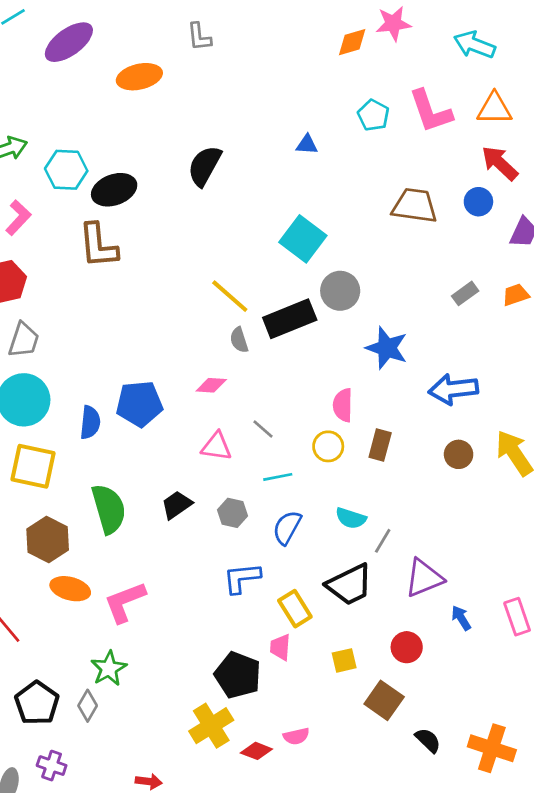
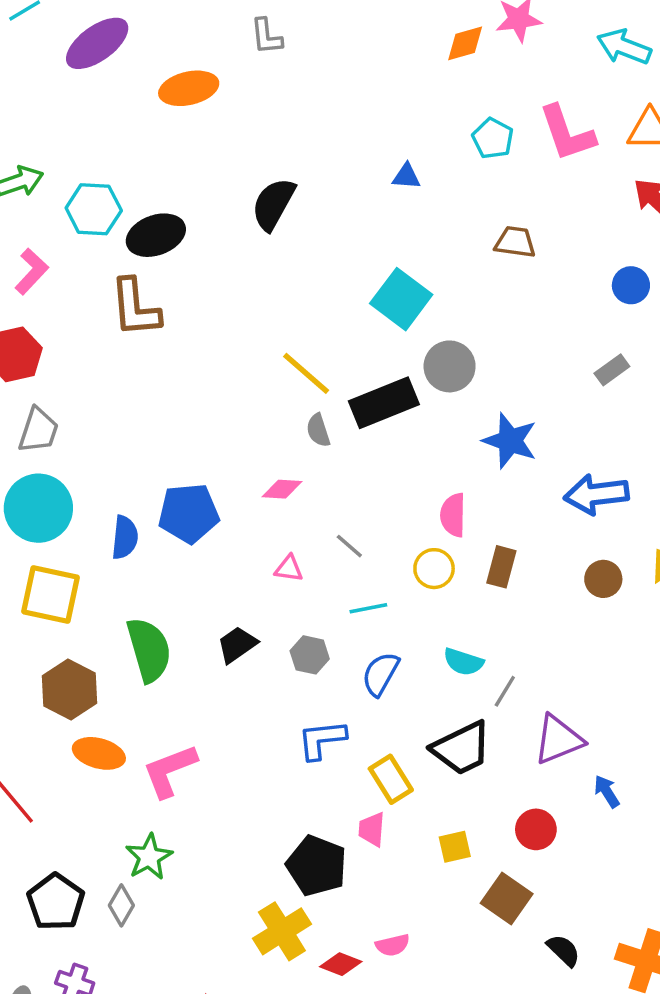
blue circle: (478, 202) -> (631, 285), moved
brown trapezoid: (415, 206) -> (515, 242), moved, size x0.7
pink triangle: (216, 446) -> (289, 569), size x0.7

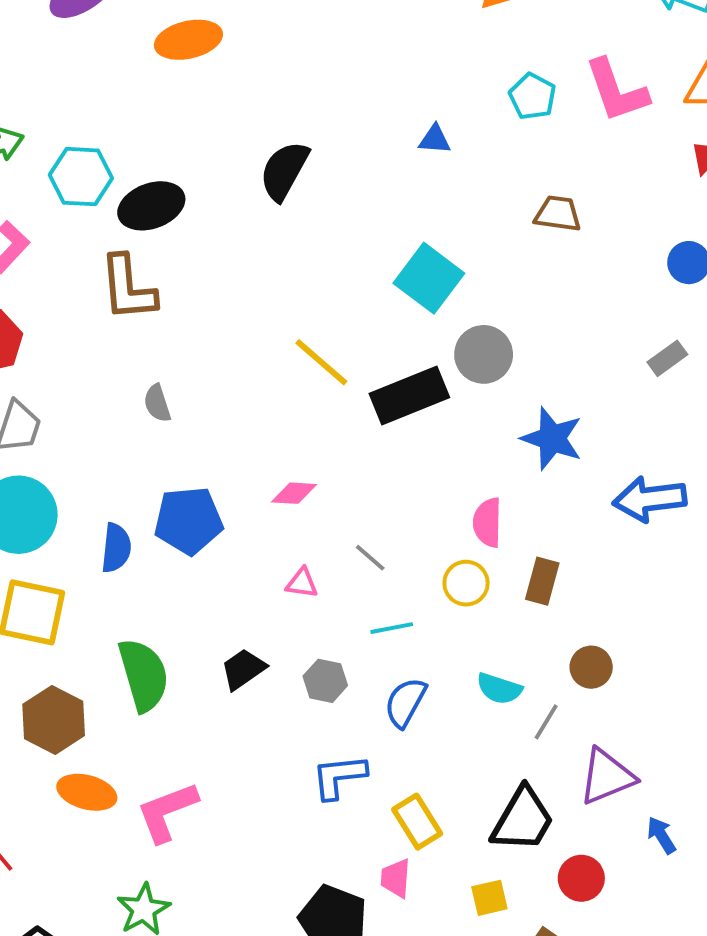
gray semicircle: (318, 430) -> (157, 403), moved
brown circle: (603, 579) -> (591, 667), moved
black trapezoid: (462, 748) -> (523, 820), moved, turned -34

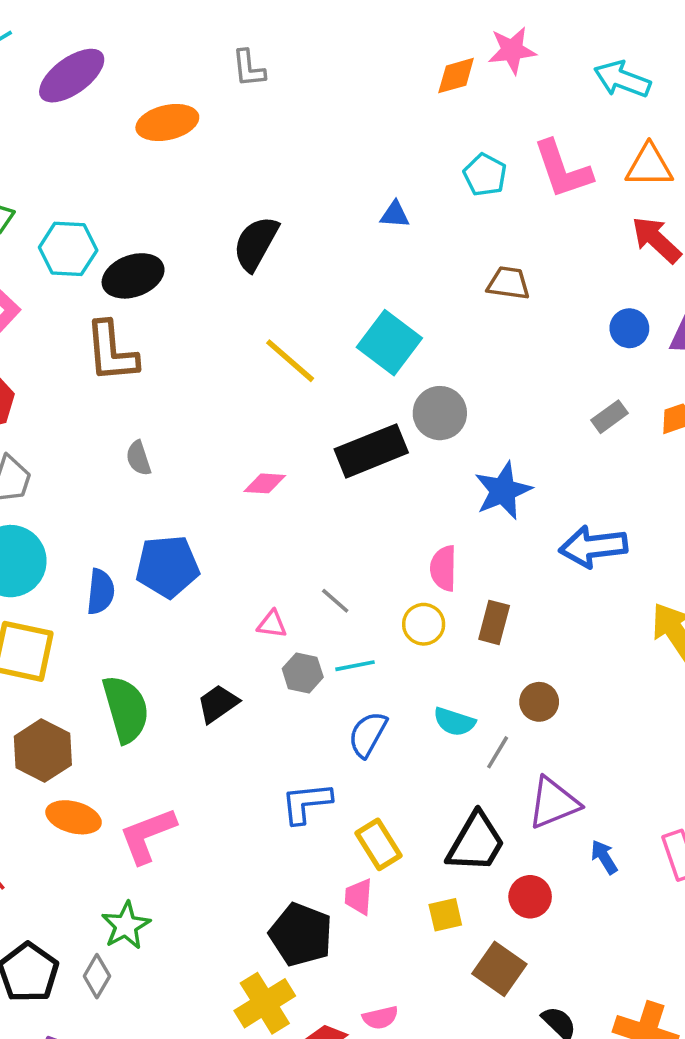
yellow line: (321, 362) -> (290, 361), moved
blue star: (552, 438) -> (503, 491), turned 30
pink diamond: (294, 493) -> (265, 483), moved
gray hexagon: (325, 681) -> (303, 673), moved

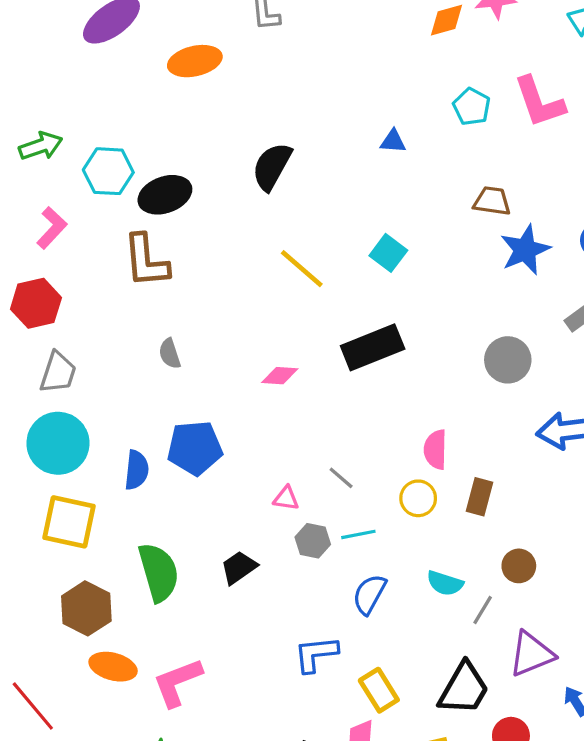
cyan square: (389, 343) -> (388, 253), size x0.7
gray circle: (440, 413) -> (508, 360), moved
blue star: (503, 491) -> (525, 250), moved

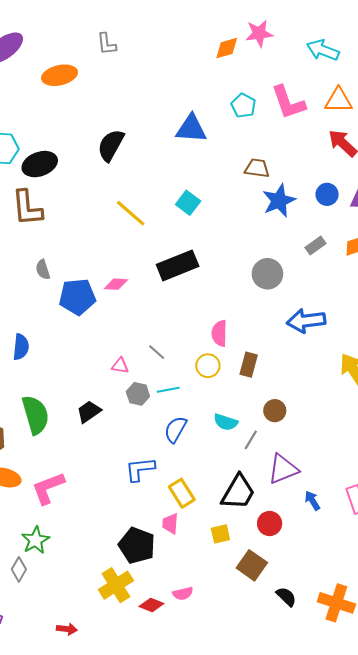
blue triangle: (393, 141) -> (191, 129), size x1.8
blue pentagon: (195, 448) -> (77, 297), moved

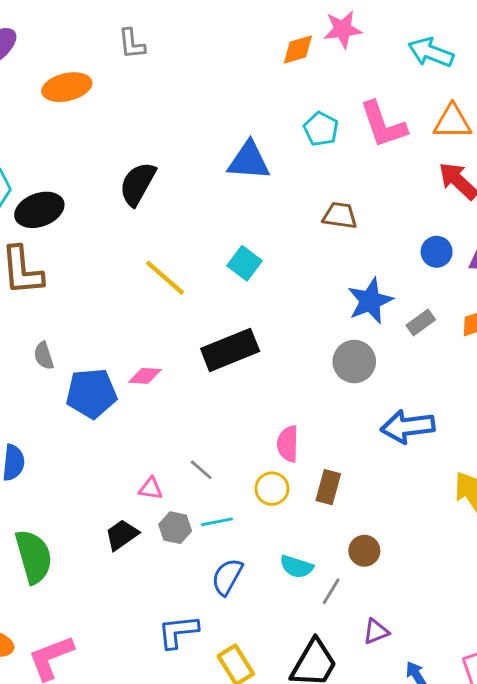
blue star: (279, 201) -> (370, 301), moved
black trapezoid: (89, 412) -> (122, 535), moved
purple triangle: (283, 469) -> (376, 632), size x0.6

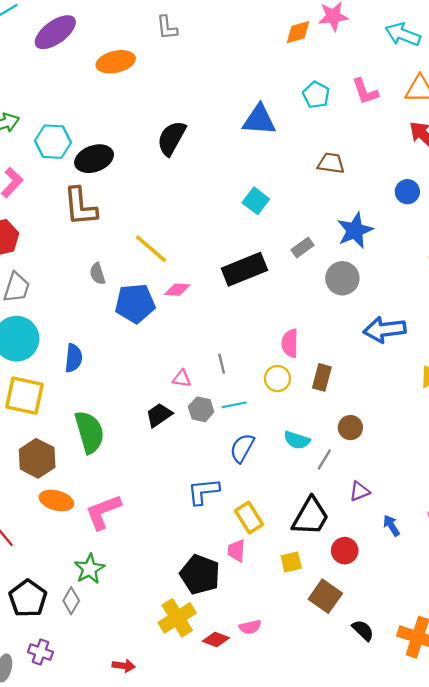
pink L-shape: (383, 125) -> (365, 91), size x0.7
yellow line: (165, 278) -> (151, 249), moved
gray rectangle: (421, 323) -> (303, 248), moved
gray line: (201, 470) -> (222, 364), turned 36

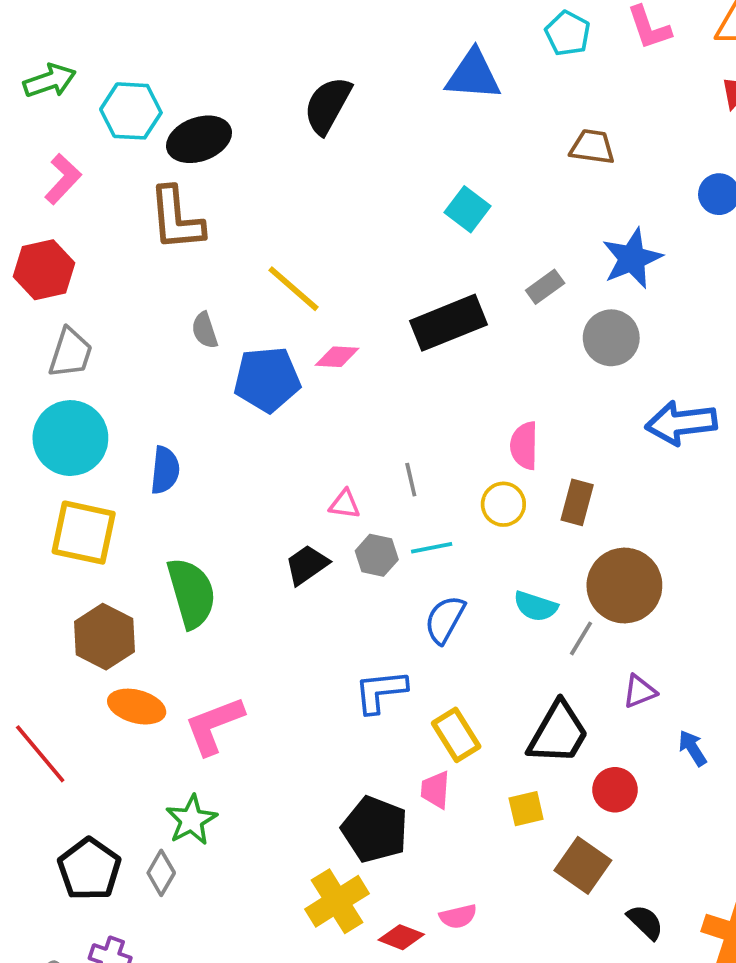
brown circle: (350, 428) -> (624, 586), size x1.8

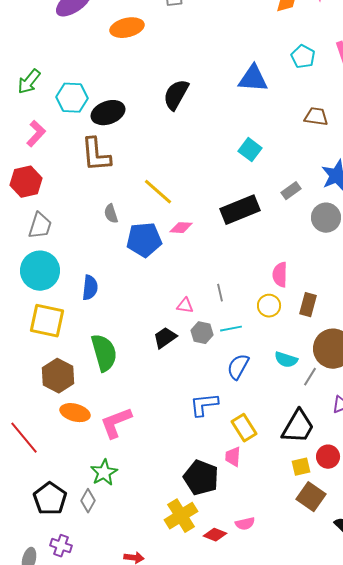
green arrow: (50, 81) -> (29, 82), turned 148
yellow square: (526, 809) -> (301, 467), moved

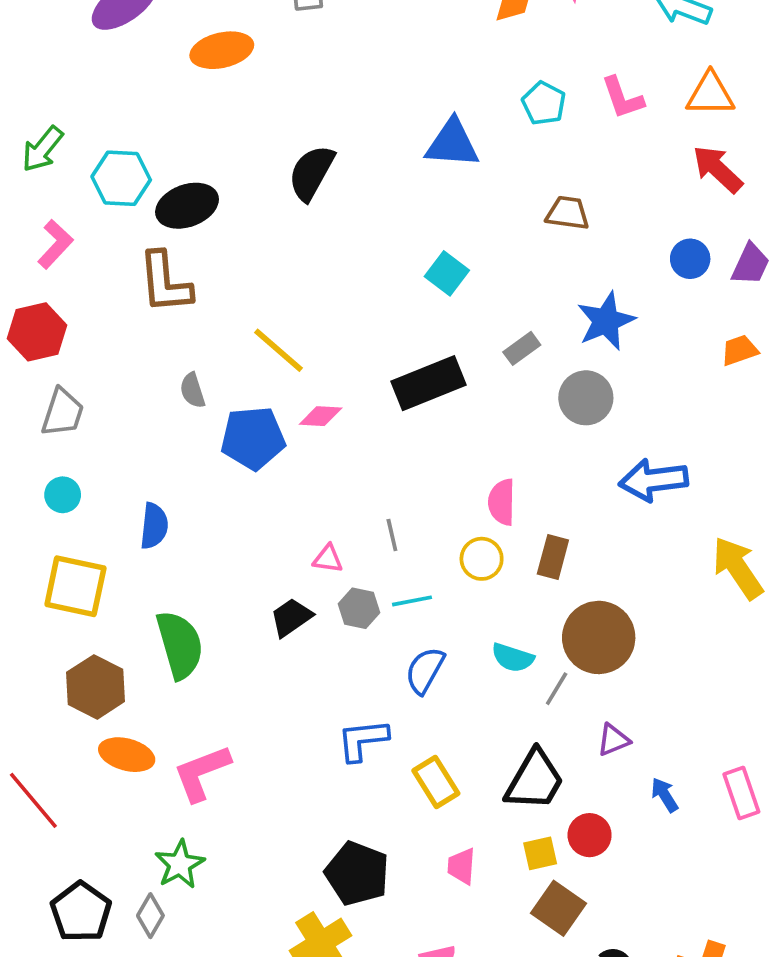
cyan circle: (40, 271) -> (63, 495), size x0.5
pink trapezoid: (233, 457) -> (461, 866), moved

